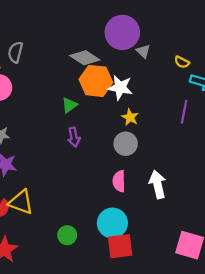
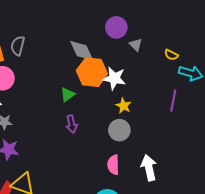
purple circle: (122, 32) -> (116, 27), size x0.7
gray diamond: (85, 58) -> (82, 51), turned 32

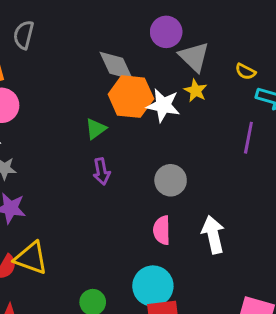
gray triangle: (136, 45) -> (194, 57), size x1.6
gray semicircle: (18, 46) -> (24, 35), moved
yellow star: (123, 106) -> (196, 91), moved

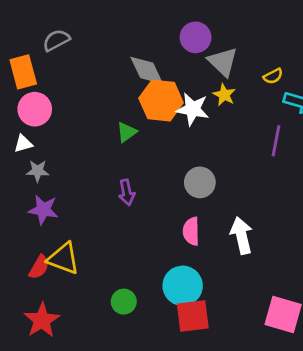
gray semicircle: (24, 35) -> (56, 40), turned 48
yellow semicircle: (245, 72) -> (273, 76), turned -54
purple arrow: (102, 171) -> (127, 192), moved

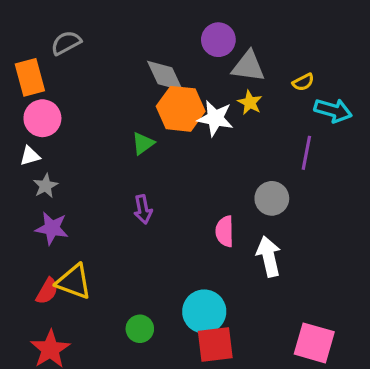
gray triangle: (223, 62) -> (248, 66), turned -36
gray star: (38, 171) -> (46, 186), turned -30
gray circle: (200, 182) -> (272, 198), moved
pink semicircle: (191, 231) -> (225, 231), moved

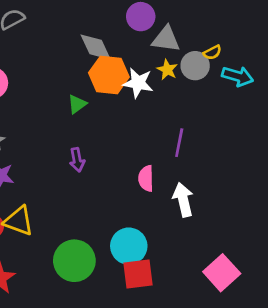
purple line: (306, 153) -> (179, 143), moved
gray circle: (272, 198) -> (195, 66), moved
green circle: (140, 329) -> (74, 261), size x1.8
pink square: (314, 343) -> (222, 273), turned 32

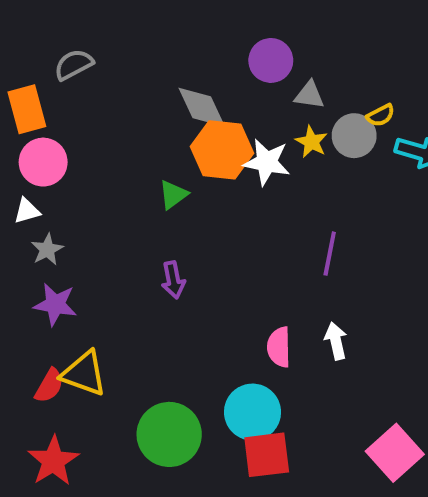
gray triangle: (166, 39) -> (309, 95), size x0.7
pink semicircle: (146, 178) -> (279, 347), moved
white arrow: (183, 200) -> (336, 341), size x0.7

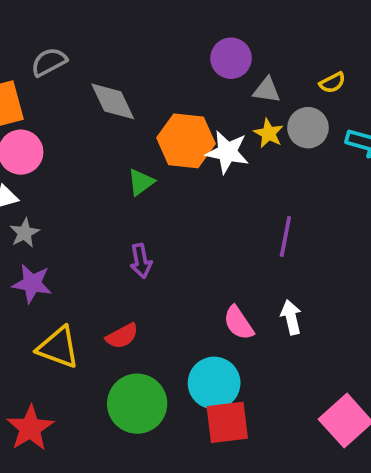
gray diamond: (202, 107) -> (113, 101), moved
yellow semicircle: (381, 115) -> (332, 83), moved
pink semicircle: (279, 347) -> (239, 323), turned -33
red semicircle: (49, 386) -> (122, 336), moved, turned 32

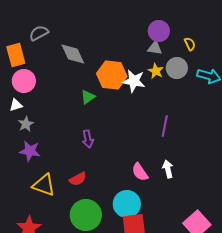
purple circle: (231, 58) -> (159, 31), moved
yellow semicircle: (332, 83) -> (190, 44), turned -88

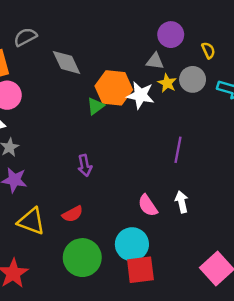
gray triangle: (155, 48) -> (155, 61), moved
green triangle: (88, 97) -> (96, 106), moved

